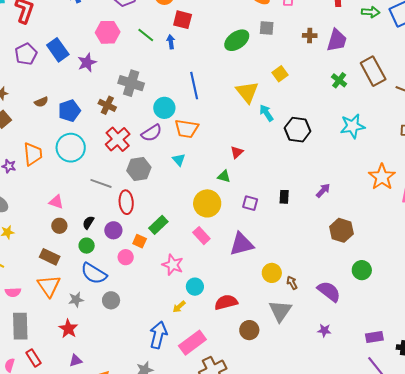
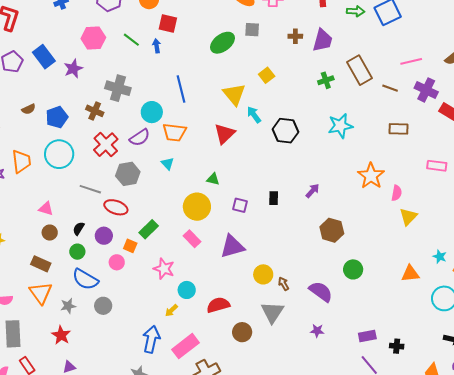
green cross: (339, 80) -> (326, 80), turned 35
red triangle: (237, 152) -> (225, 134), moved, size x1.6
red ellipse: (126, 202) -> (116, 207), turned -65

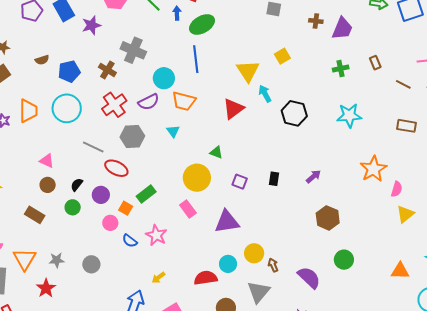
green ellipse: (223, 43) -> (202, 24), moved
brown rectangle: (359, 70) -> (375, 63), size x0.5
blue semicircle: (85, 279) -> (130, 241), moved, size x0.6
cyan circle: (187, 290) -> (228, 264), moved
orange triangle: (41, 293) -> (25, 259), moved

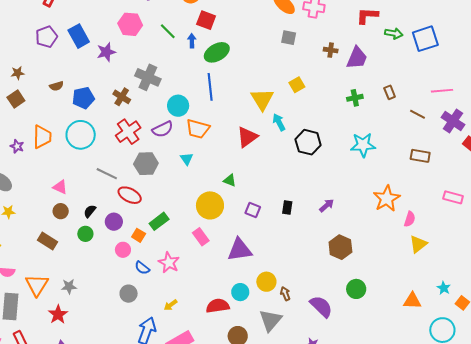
gray circle: (91, 264) -> (129, 294), moved

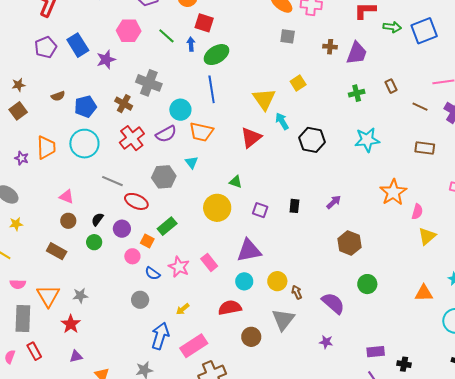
gray hexagon: (146, 164) -> (164, 177), moved
pink rectangle: (201, 237) -> (209, 262), moved
cyan circle: (240, 292) -> (244, 281), moved

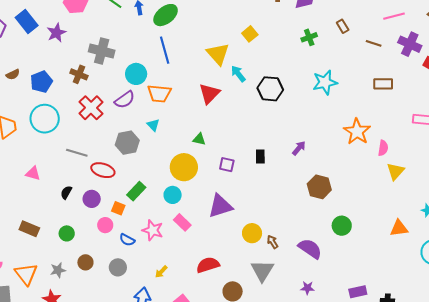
brown circle: (68, 221) -> (85, 262), moved
green circle: (94, 242) -> (67, 233), moved
cyan circle: (244, 281) -> (173, 195), moved

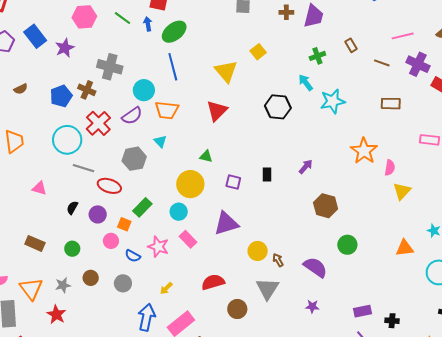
cyan arrow: (238, 74) -> (306, 83), moved
blue pentagon: (41, 82) -> (61, 96), moved
cyan circle: (45, 119) -> (67, 140), moved

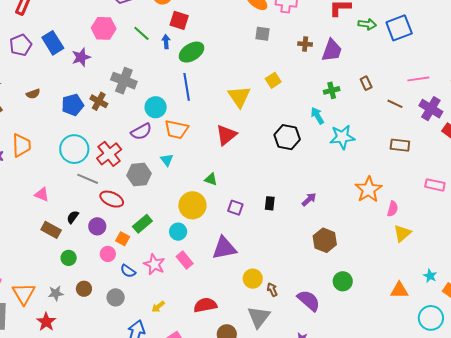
red cross: (98, 123) -> (109, 154), moved
brown rectangle: (35, 243) -> (51, 230), moved

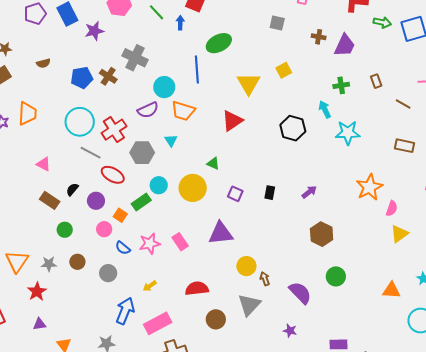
green ellipse: (192, 52) -> (219, 43), moved
cyan circle: (178, 232) -> (159, 185), moved
pink star: (154, 264) -> (150, 244), turned 30

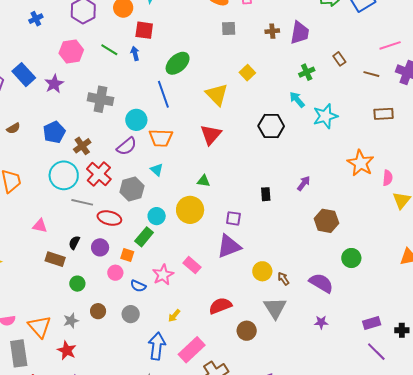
brown cross: (108, 76) -> (82, 146), moved, turned 36
purple square: (235, 194) -> (233, 218), moved

